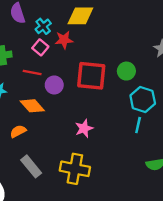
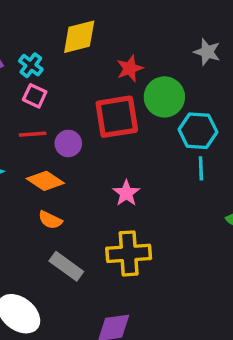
red star: (64, 40) -> (130, 68), moved
green circle: (126, 71) -> (164, 97), size x1.5
orange semicircle: (18, 131) -> (50, 220), moved, turned -112

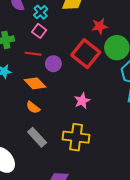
red square: (117, 117) -> (86, 54), turned 36

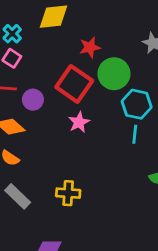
pink star: (82, 101) -> (79, 122), moved
yellow cross: (76, 137) -> (68, 193), size x0.7

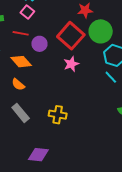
cyan line: (135, 134) -> (111, 77), turned -56

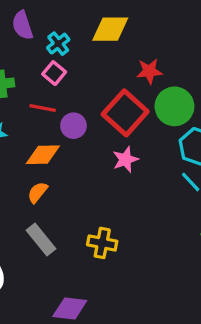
orange diamond: (21, 62) -> (43, 155), turned -50
orange semicircle: (18, 84) -> (38, 192), turned 88

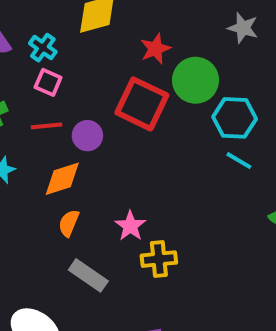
pink star: (125, 160) -> (130, 226), moved

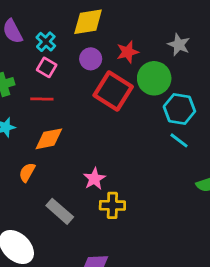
gray star: (243, 28) -> (179, 45), moved
purple circle: (87, 136) -> (91, 59), moved
orange semicircle: (69, 223) -> (27, 172), moved

